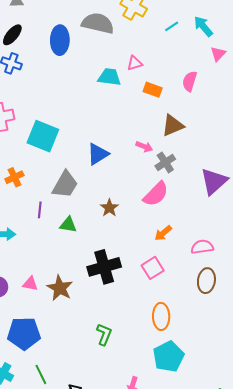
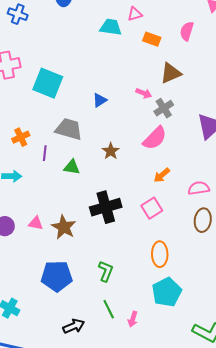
blue triangle: (98, 154) -> (100, 100), size x0.7
orange cross: (14, 177) -> (21, 137), moved
gray trapezoid: (65, 185) -> (69, 129), turned -104
blue pentagon: (24, 333) -> (57, 276), moved
green line: (41, 374) -> (109, 309), moved

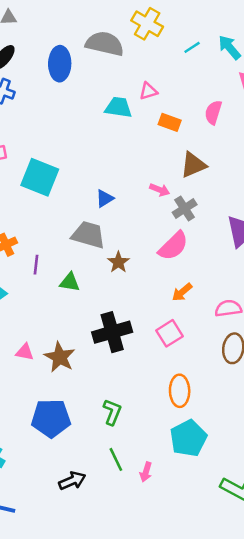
gray trapezoid: (69, 129) -> (88, 235), moved

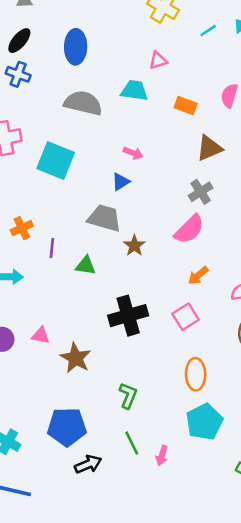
gray semicircle: (105, 44) -> (83, 103), moved
pink triangle: (148, 91) -> (158, 61), moved
pink arrow: (160, 190) -> (133, 153), moved
brown star: (60, 357) -> (76, 358), moved
blue pentagon: (51, 418) -> (67, 427), moved

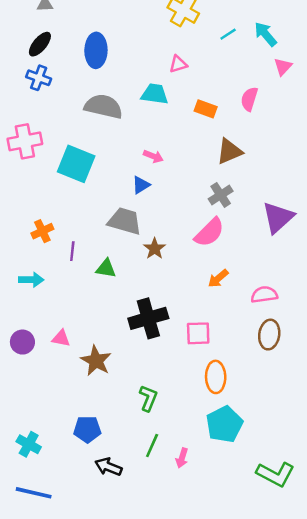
pink square: (186, 317) -> (198, 333), moved, turned 30
blue pentagon: (67, 427) -> (87, 429), size x0.7
green line: (132, 443) -> (152, 445), turned 50
black arrow: (88, 464) -> (108, 467), turned -135

